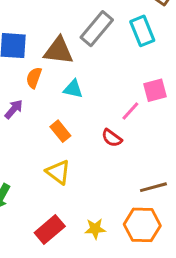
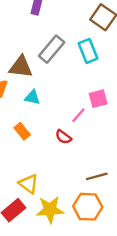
yellow triangle: (58, 172) -> (29, 184), moved
yellow star: (95, 229) -> (50, 210), size x1.6

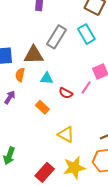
red semicircle: (63, 137) -> (66, 93), moved
yellow triangle: (29, 184) -> (66, 134), moved

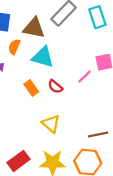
cyan triangle: (47, 78) -> (43, 57), size x1.5
red semicircle: (66, 93) -> (55, 87), moved

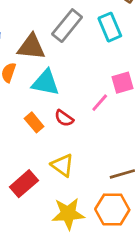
red rectangle: (18, 161) -> (24, 184), moved

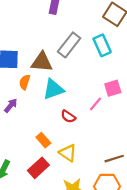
cyan triangle: (46, 83) -> (53, 89), turned -30
orange rectangle: (34, 122) -> (43, 140), moved

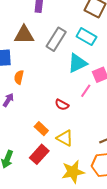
cyan rectangle: (102, 45) -> (86, 37), turned -30
brown triangle: (42, 62) -> (24, 35), moved
cyan triangle: (53, 89) -> (77, 63), moved

